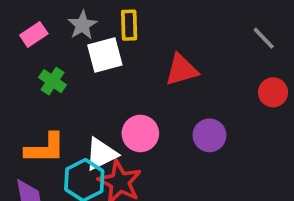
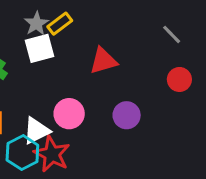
gray star: (82, 25) -> (36, 24), moved
yellow rectangle: (129, 25) -> (60, 24), turned 55

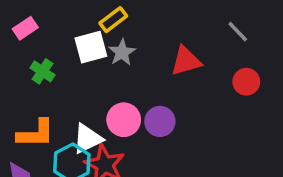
gray star: (36, 24) -> (122, 52), moved
red triangle: (103, 61) -> (186, 61), moved
purple circle: (127, 115) -> (160, 121), moved

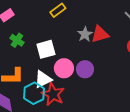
white square: (91, 47) -> (46, 49), moved
gray star: (122, 52) -> (85, 34), moved

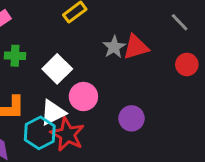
green cross: (17, 40) -> (15, 56), turned -32
white square: (46, 49) -> (57, 69), turned -30
purple circle: (85, 69) -> (132, 118), moved

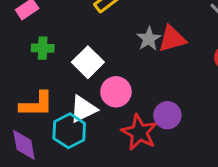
red star: (67, 134) -> (139, 132), moved

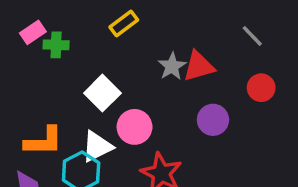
green cross: (43, 48) -> (56, 45), moved
purple circle: (167, 115) -> (213, 120), moved

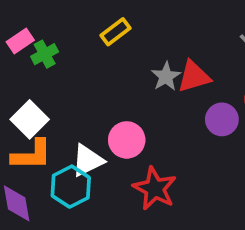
green cross: (56, 45) -> (45, 54), turned -30
white square: (102, 93) -> (30, 119), moved
purple circle: (213, 120) -> (222, 119), moved

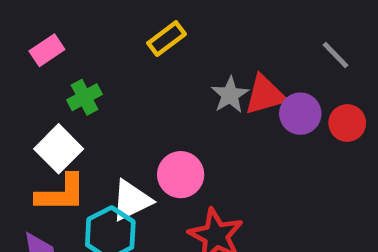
green cross: (45, 54) -> (84, 97), moved
purple circle: (222, 119) -> (300, 114), moved

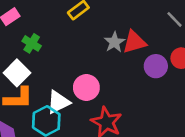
green cross: (84, 97) -> (32, 43), turned -30
purple circle: (300, 114) -> (156, 66), moved

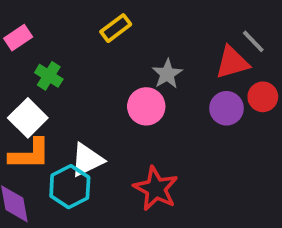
red triangle: (134, 42) -> (232, 62), moved
pink circle: (86, 88) -> (146, 106), moved

